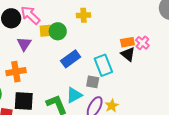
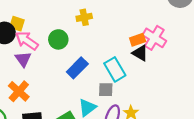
pink arrow: (30, 15) -> (27, 41), moved
yellow square: (46, 31) -> (17, 24), moved, turned 32
pink cross: (142, 43) -> (154, 38), size x1.5
orange cross: (16, 72) -> (19, 91), turned -30

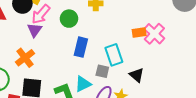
pink arrow: (27, 41) -> (41, 14), turned -95
black triangle: (140, 53) -> (137, 75), moved
blue rectangle: (77, 68) -> (81, 47), turned -42

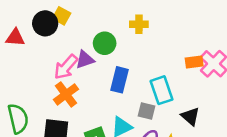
pink arrow: (41, 14) -> (66, 67), moved
purple triangle: (34, 30) -> (85, 60), moved, turned 35
orange cross: (25, 58) -> (66, 94), moved

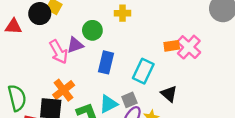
pink arrow: (66, 67) -> (59, 52), turned -70
cyan rectangle: (162, 90) -> (143, 71), turned 45
orange cross: (66, 94) -> (64, 90), moved
gray square: (147, 111) -> (129, 100), moved, turned -35

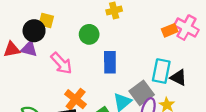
purple triangle: (75, 45) -> (29, 49), moved, turned 48
cyan rectangle: (143, 71) -> (161, 71), moved
gray square: (129, 100) -> (142, 93), size x1.5

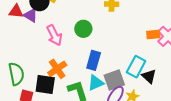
green circle: (89, 34) -> (83, 29), moved
blue rectangle: (110, 62) -> (94, 60), moved

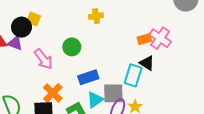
blue rectangle: (94, 60) -> (88, 77), turned 66
black triangle: (149, 76) -> (147, 63), moved
gray square: (114, 80) -> (113, 93), turned 30

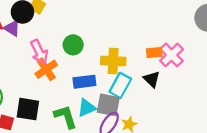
yellow cross: (96, 16) -> (113, 61), moved, size x1.5
cyan rectangle: (133, 75) -> (120, 85), moved
orange cross: (53, 93) -> (46, 69), moved

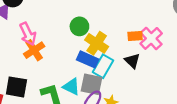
green circle: (73, 45) -> (79, 26), moved
yellow cross: (113, 61) -> (97, 43), turned 30
blue rectangle: (84, 82) -> (88, 59), moved, turned 30
cyan triangle: (87, 108) -> (71, 87), turned 48

